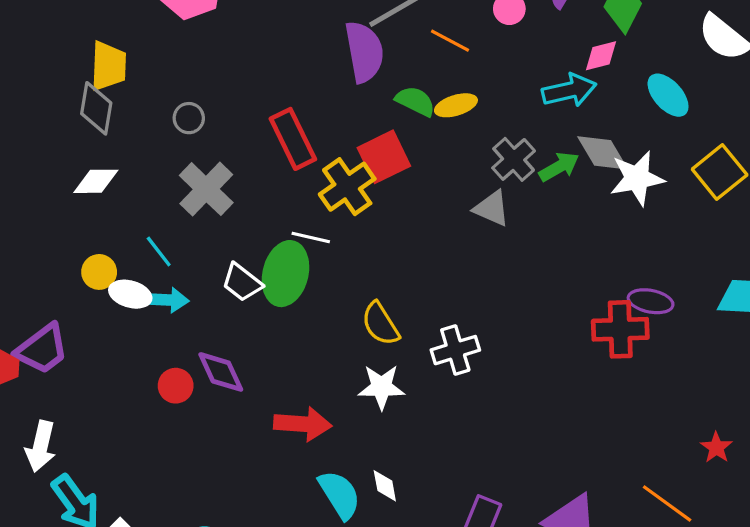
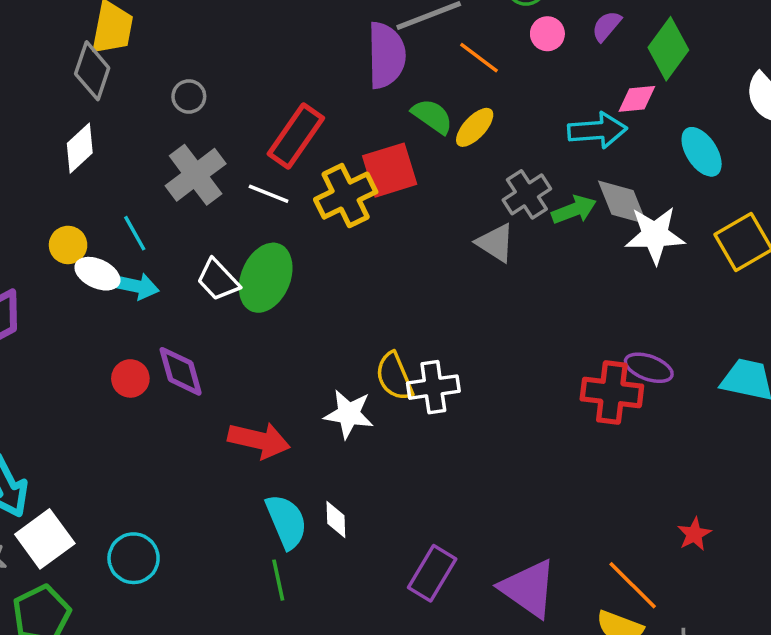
yellow ellipse: (456, 105) -> (475, 127), turned -39
red rectangle: (293, 139) -> (296, 136), turned 52
white diamond: (96, 181) -> (80, 148), turned -51
white line: (311, 237) -> (269, 194), moved
yellow semicircle: (380, 324) -> (394, 376), moved

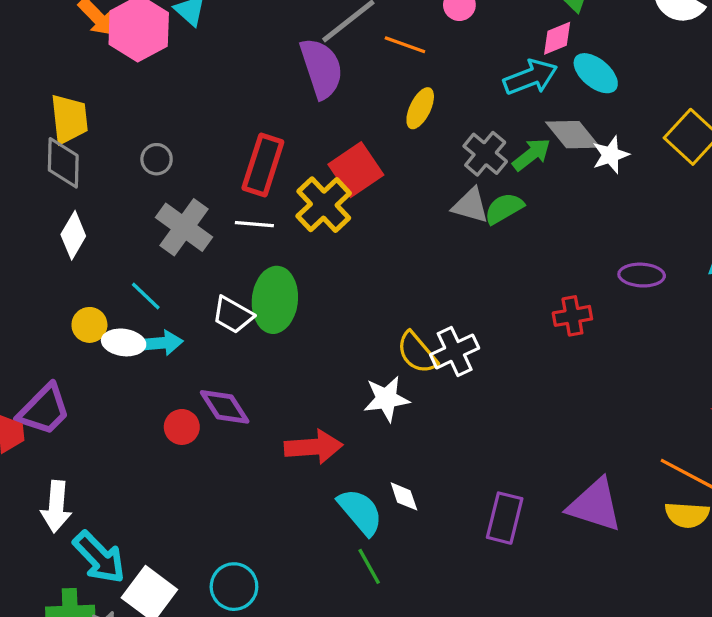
green semicircle: (432, 116) -> (504, 208), moved, turned -48
cyan ellipse: (702, 152) -> (596, 73), moved
white star: (655, 235) -> (611, 155), size x0.7
red cross: (612, 393) -> (572, 316), moved, size x0.7

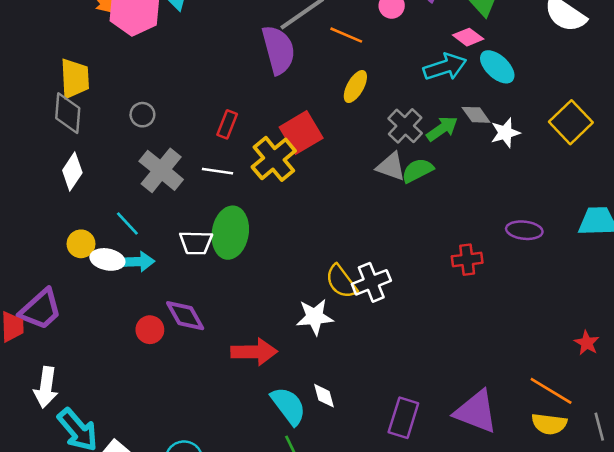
pink diamond: (557, 38) -> (468, 37), turned 56
gray diamond: (573, 135) -> (476, 115), size x0.7
red rectangle: (263, 165) -> (227, 124), size x0.6
white trapezoid: (233, 315) -> (196, 243), turned -32

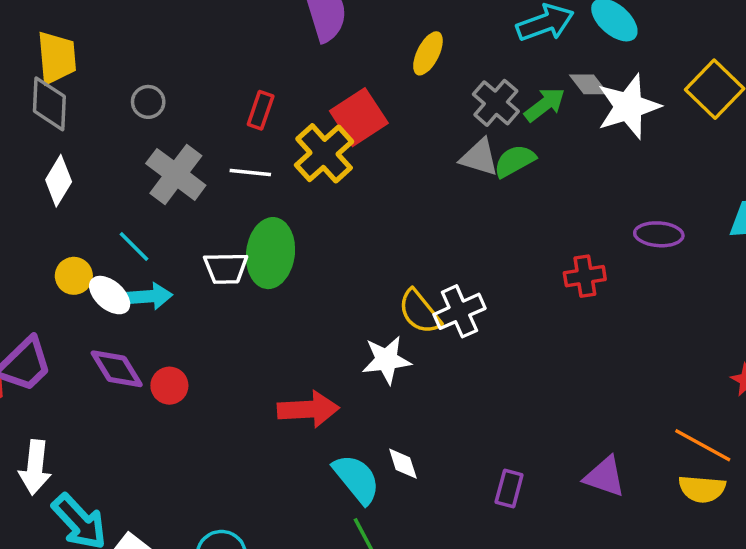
white star: (505, 133) -> (628, 107), size x1.6
white ellipse: (107, 259) -> (110, 295), turned 32
purple diamond: (185, 316) -> (117, 369), moved
purple triangle: (476, 412) -> (605, 477), size x0.7
purple rectangle: (403, 418) -> (509, 488), size x0.7

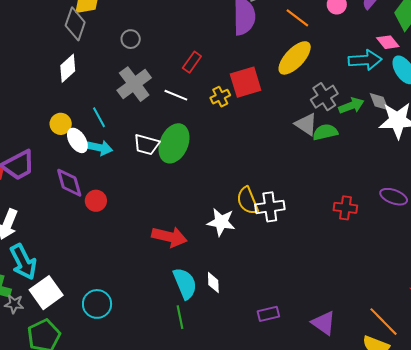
yellow ellipse: (428, 53) -> (295, 58), size x1.5
yellow cross: (324, 153) -> (220, 97), size x0.6
purple rectangle: (509, 488) -> (268, 314), turned 45

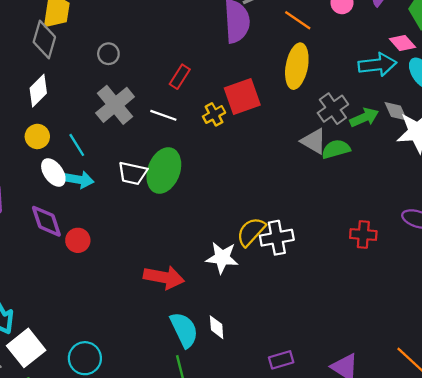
yellow ellipse: (295, 58) -> (297, 66), turned -30
yellow circle: (61, 124) -> (37, 136), moved
yellow semicircle: (248, 201) -> (251, 232), turned 68

